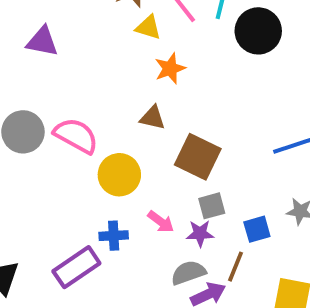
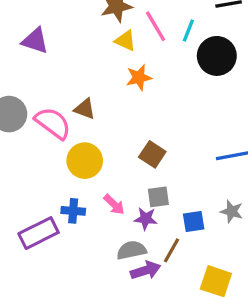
brown triangle: (153, 118) -> (85, 109), moved
brown square: (198, 157) -> (152, 154), size x0.7

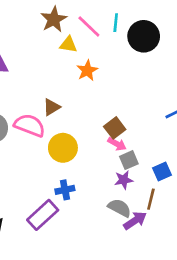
brown triangle: (85, 109) -> (52, 107), turned -36
brown square: (152, 154) -> (115, 128), turned 35
pink arrow: (114, 204) -> (117, 144), moved
gray semicircle: (131, 250) -> (119, 208), turned 55

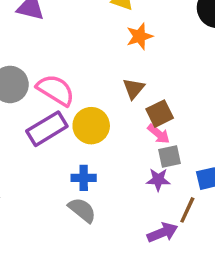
brown triangle: (52, 107) -> (134, 89), moved, turned -30
gray semicircle: (119, 208) -> (82, 210), moved
purple rectangle: (43, 215) -> (47, 129), moved

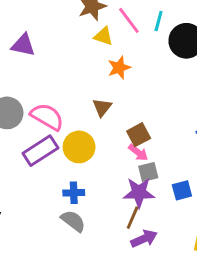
brown triangle: (134, 89) -> (102, 107), moved
purple star: (158, 180) -> (139, 193), size x1.5
brown line: (187, 210) -> (133, 218), moved

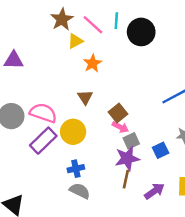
yellow triangle: (103, 36) -> (75, 41), turned -35
purple arrow: (144, 239) -> (154, 191), moved

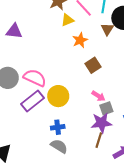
brown triangle: (85, 97) -> (107, 29), moved
brown square: (118, 113) -> (93, 65), moved

